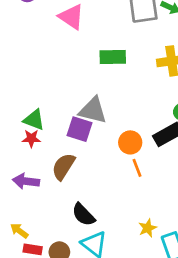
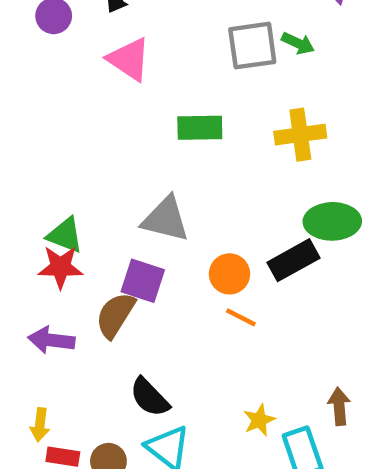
purple square: (79, 129) -> (143, 281), moved
red star: (31, 138) -> (60, 267), size x1.4
orange line: (137, 168) -> (241, 317), turned -42
yellow arrow: (19, 231) -> (40, 425), turned -120

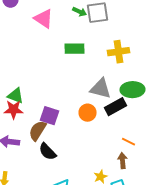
green arrow: (298, 43) -> (80, 12), moved
gray triangle: (166, 219) -> (100, 89), moved
orange line: (241, 317) -> (128, 142), moved
black semicircle: (150, 397) -> (48, 152), moved
brown arrow: (339, 406) -> (122, 161), moved

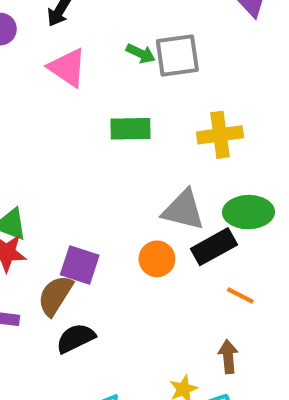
orange line: (128, 142) -> (240, 295), moved
black semicircle: (48, 152) -> (76, 338), turned 108

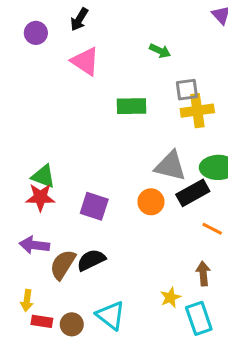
green arrow: (141, 53) -> (160, 51), moved
gray square: (177, 55) -> (187, 90), moved, size x0.7
brown semicircle: (55, 295) -> (63, 265), moved

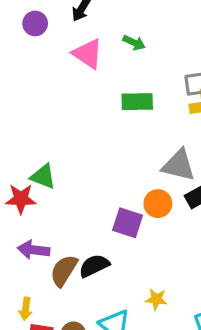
green arrow: (160, 51) -> (134, 43), moved
red star: (40, 197) -> (21, 199), moved
purple square: (94, 206) -> (128, 223), moved
yellow star: (170, 297) -> (156, 299), moved, turned 30

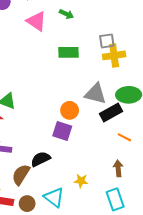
orange circle: (158, 204) -> (70, 110), moved
brown semicircle: (64, 271) -> (21, 175), moved

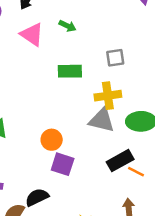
yellow cross: (114, 55) -> (108, 96), moved
orange circle: (70, 110) -> (52, 140), moved
black rectangle: (111, 112) -> (120, 161), moved

